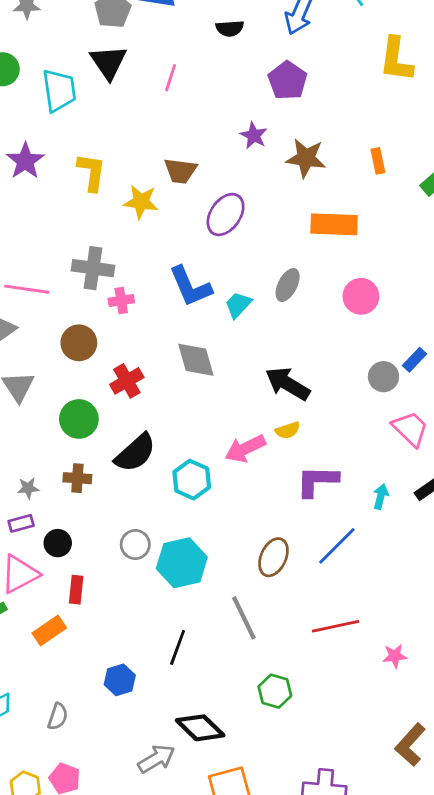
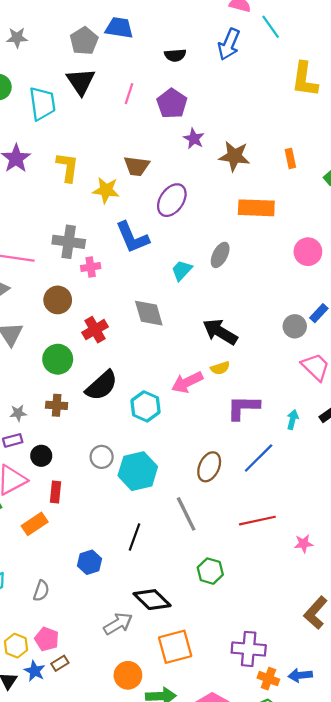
purple pentagon: (288, 81) -> (172, 104), moved
blue L-shape: (190, 286) -> (132, 237), moved
pink circle: (361, 296) -> (308, 252), moved

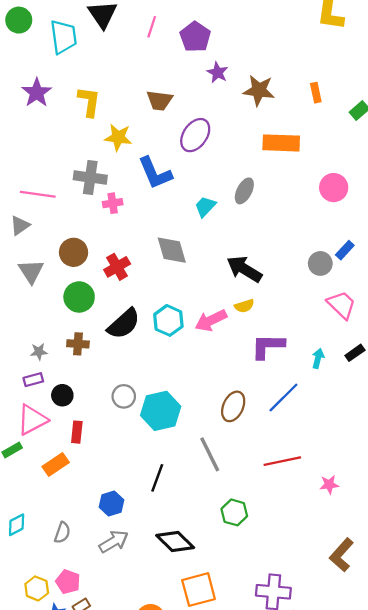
yellow star: (106, 190) -> (118, 137), moved
brown circle: (58, 300) -> (74, 252), moved
cyan hexagon: (145, 406) -> (168, 320), moved
gray arrow: (118, 624) -> (114, 542), moved

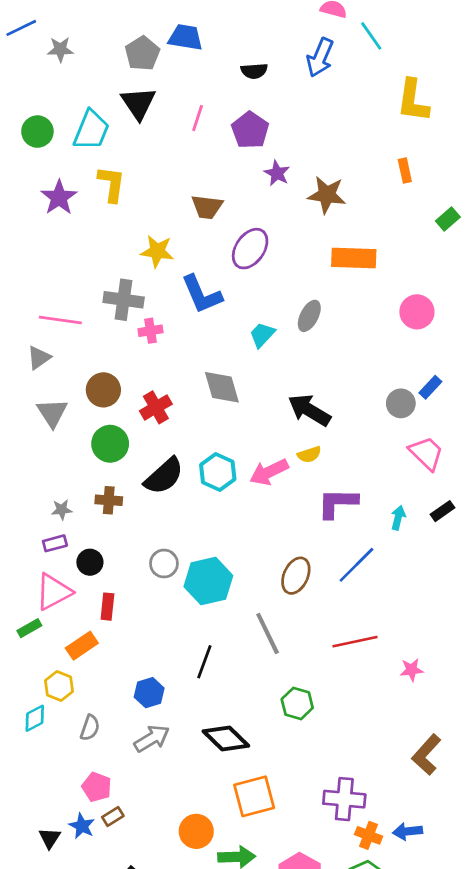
green circle: (19, 20) -> (37, 132), moved
cyan trapezoid: (63, 37) -> (91, 130), turned 30
orange rectangle: (316, 93) -> (405, 171), moved
yellow L-shape: (89, 102) -> (111, 184), moved
yellow hexagon: (37, 588) -> (59, 686), moved

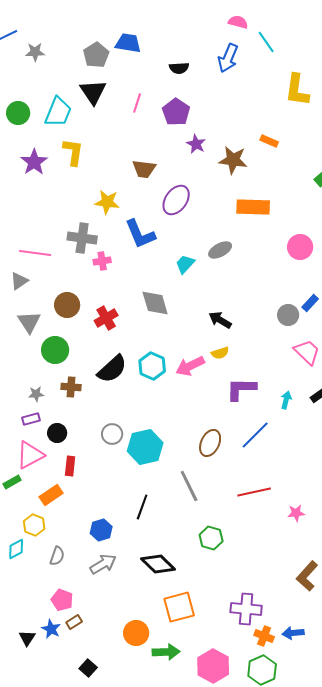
orange rectangle: (405, 171) -> (269, 141), moved, turned -54
gray ellipse: (309, 316) -> (220, 250), turned 35
black arrow: (309, 410) -> (220, 320), size x0.7
green circle: (110, 444) -> (55, 350), moved

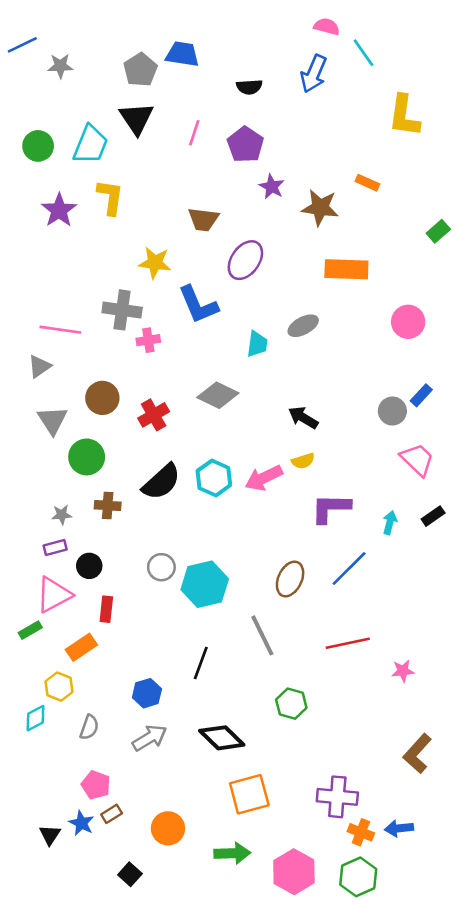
cyan trapezoid: (185, 264) -> (257, 344), turned 145
gray diamond: (155, 303) -> (218, 395), turned -48
orange circle: (136, 633) -> (168, 828), moved

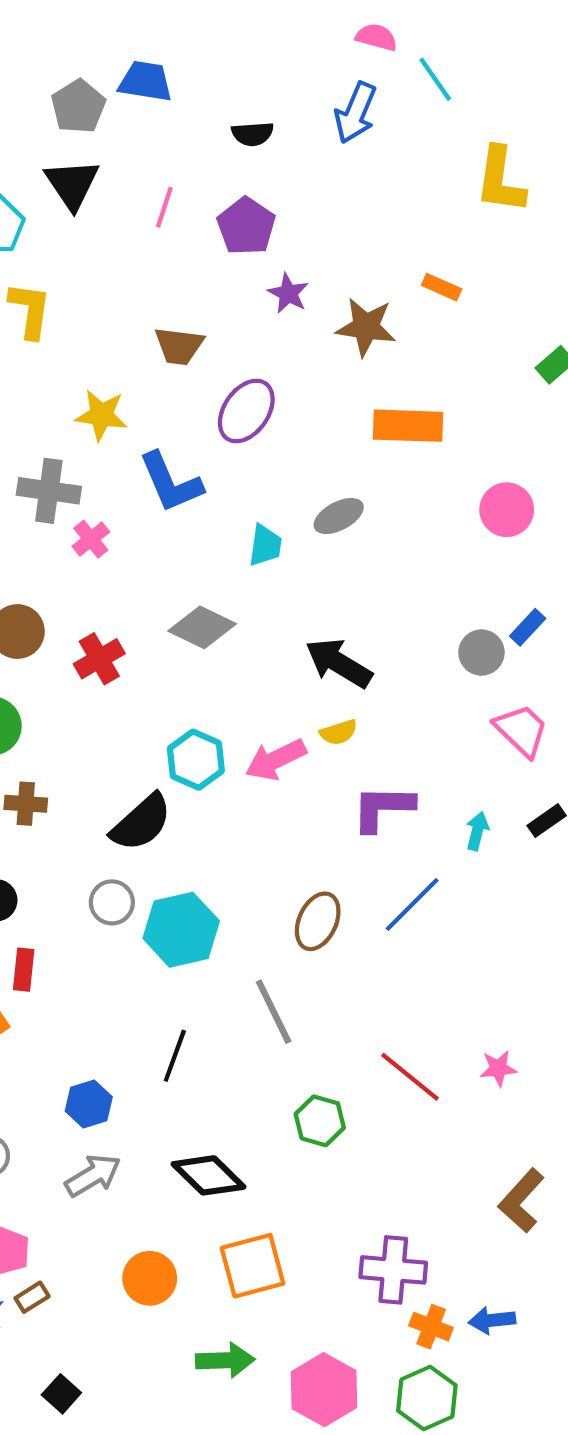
pink cross: (148, 340) -> (91, 539), turned -30
black arrow: (303, 418) -> (339, 663), size x1.4
black semicircle: (161, 482) -> (141, 823), moved
red line: (348, 643) -> (410, 1077), moved, turned 51
orange circle: (168, 828) -> (150, 1278), moved

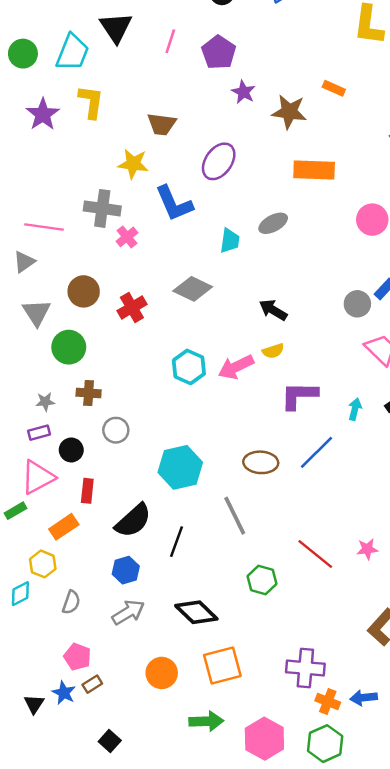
brown trapezoid: (179, 346) -> (162, 124), moved
black arrow: (339, 663) -> (273, 310), size x0.7
black semicircle: (141, 823) -> (133, 521), moved
gray circle: (112, 902) -> (116, 430), moved
brown ellipse: (318, 921) -> (261, 462), turned 68

